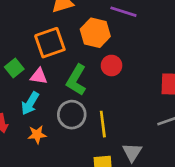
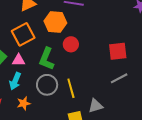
gray triangle: (132, 152) -> (96, 106), turned 49

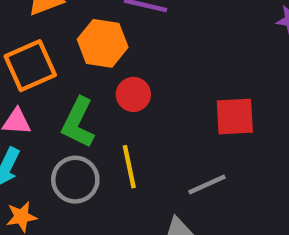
gray line: (119, 78) -> (207, 185), moved
yellow line: (71, 88) -> (129, 167), moved

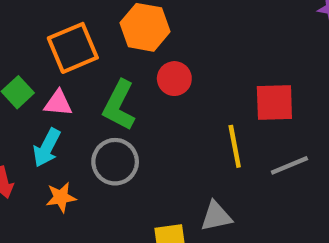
yellow line: (129, 167) -> (235, 146), moved
gray line: (207, 185) -> (289, 165), moved

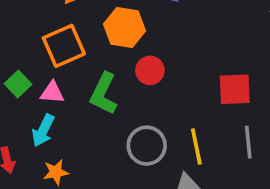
yellow line: (235, 146) -> (196, 146), moved
gray circle: (115, 162) -> (147, 146), moved
gray line: (289, 165) -> (248, 142), turned -72

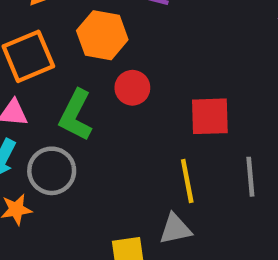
red square: (235, 89) -> (210, 116), moved
gray circle: (147, 146) -> (52, 171), moved

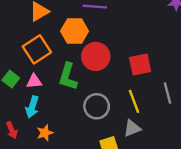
red circle: (132, 88) -> (96, 56), size x1.5
gray circle: (52, 171) -> (97, 106), moved

